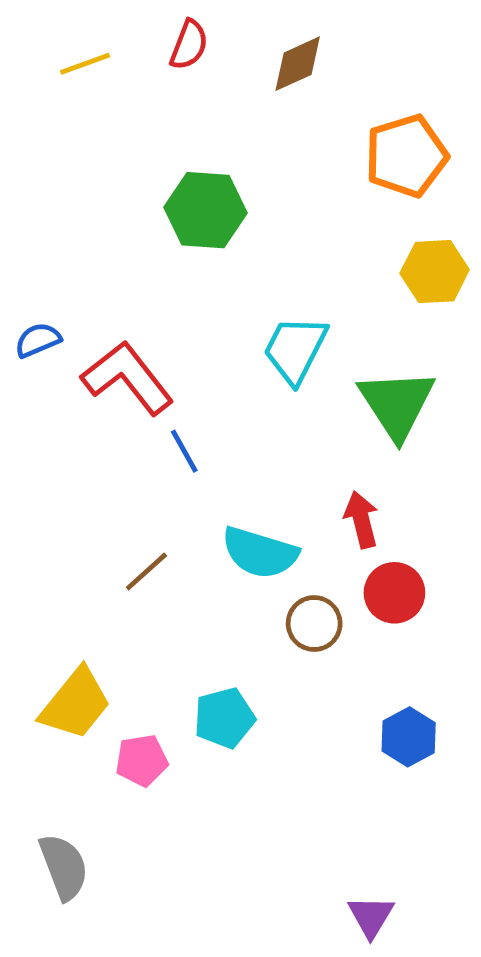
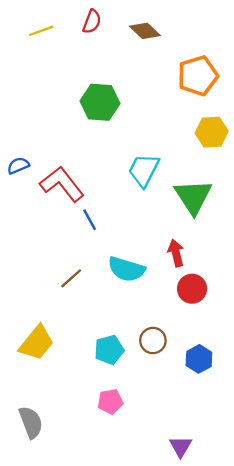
brown diamond: (298, 64) -> (145, 31), turned 68
brown circle: (314, 624) -> (153, 341), moved
pink pentagon: (142, 760) -> (110, 402), moved

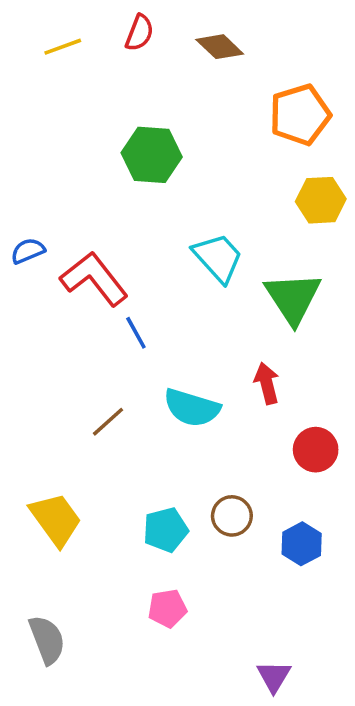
cyan trapezoid: (144, 170) -> (218, 258), turned 111
red circle: (192, 289) -> (316, 450), moved
yellow trapezoid: (37, 343) -> (56, 519), turned -75

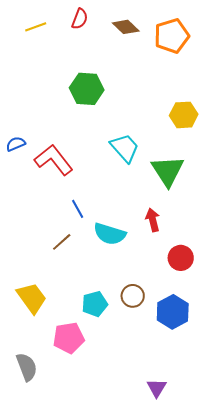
orange pentagon: (300, 115) -> (172, 36), moved
blue line: (136, 333) -> (78, 209), moved
blue hexagon: (302, 544) -> (173, 312), size x1.4
pink pentagon: (167, 608) -> (69, 338), moved, size x1.4

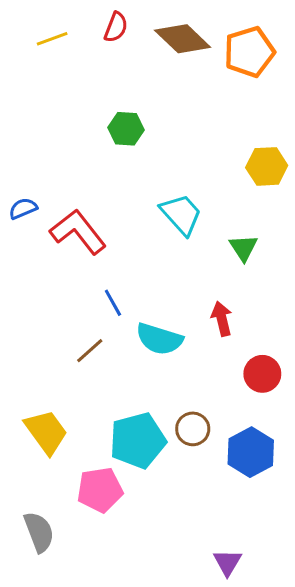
brown diamond: (126, 27) -> (183, 39), size x1.4
green hexagon: (87, 89) -> (126, 129), size x0.7
green triangle: (168, 171) -> (243, 248), size x0.6
cyan pentagon: (95, 304) -> (138, 441), size x1.5

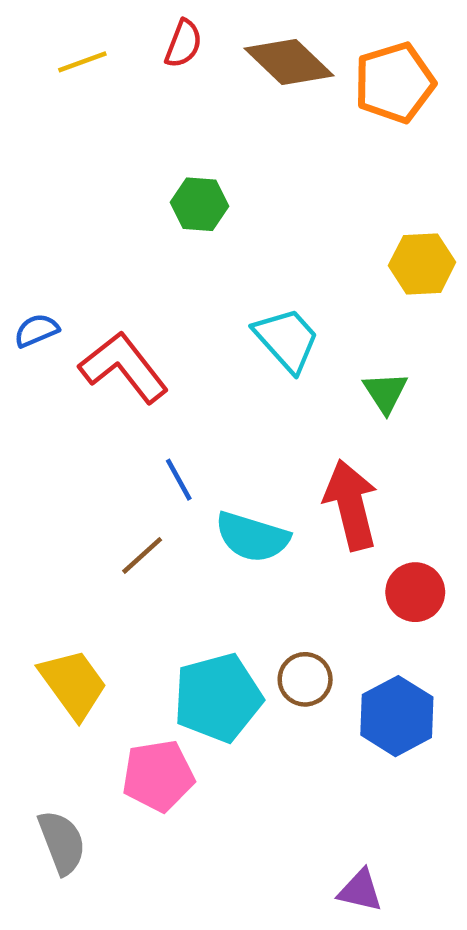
red arrow: (222, 319) -> (351, 505), size x1.6
purple triangle: (228, 562) -> (360, 890), turned -48

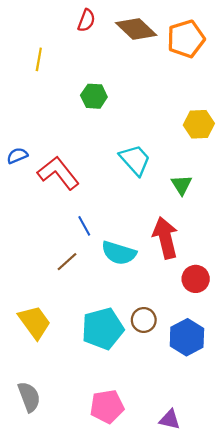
yellow line: (82, 62) -> (39, 59), moved, turned -60
pink pentagon: (158, 776) -> (107, 407), moved

